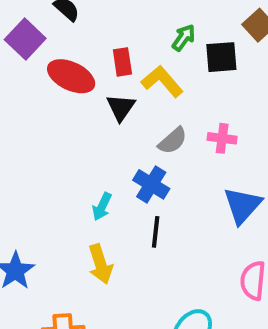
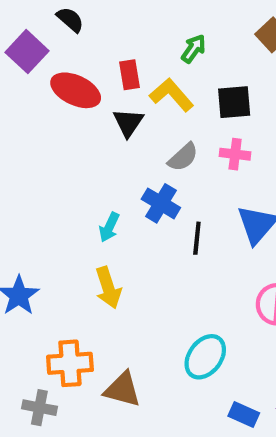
black square: (221, 57) -> (234, 102), moved
black line: (156, 232) -> (197, 238), moved

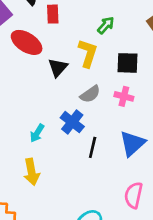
red rectangle: (129, 75) -> (53, 14), moved
yellow L-shape: (172, 95) -> (88, 53), turned 52

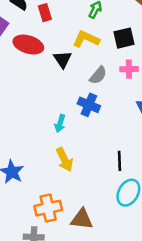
yellow L-shape: (88, 53) -> (86, 39), turned -68
black line: (93, 147) -> (119, 161), moved

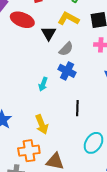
gray semicircle: (98, 75) -> (66, 49), moved
yellow arrow: (65, 160) -> (42, 124), moved
black line: (119, 161) -> (77, 108), moved

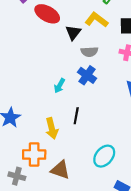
gray semicircle: (66, 49) -> (89, 52), turned 35
black line: (77, 108) -> (76, 116), moved

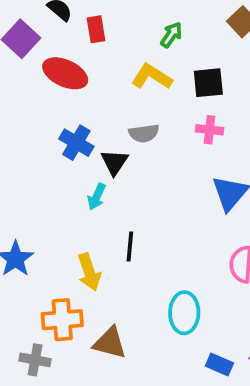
black triangle: (73, 33) -> (114, 162), moved
blue cross: (87, 75) -> (76, 143), moved
cyan ellipse: (104, 156) -> (184, 313), turned -35

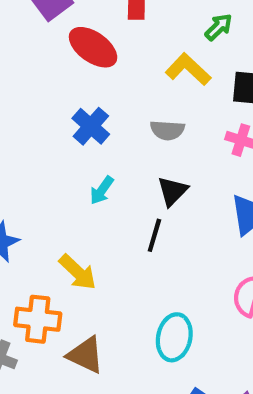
black triangle: (114, 162) -> (172, 191), moved
black line: (130, 246) -> (154, 235), moved
yellow arrow: (89, 272) -> (78, 272), turned -39

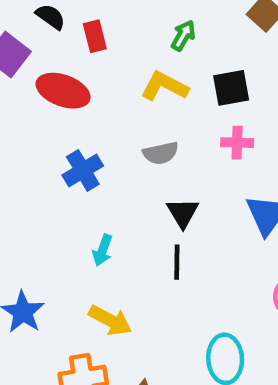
blue cross: (91, 126) -> (83, 170), turned 33
cyan arrow: (102, 190) -> (103, 250), moved

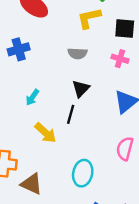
yellow L-shape: (164, 86) -> (89, 18), turned -55
blue cross: (83, 170) -> (19, 49), moved
yellow arrow: (110, 320) -> (46, 133), moved

